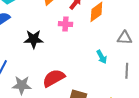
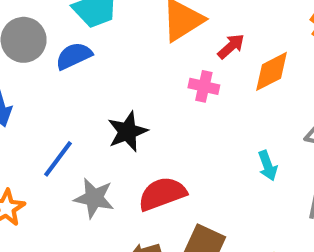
black star: (34, 39) -> (127, 132), moved, turned -30

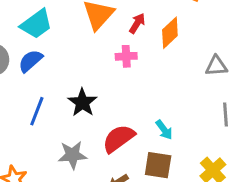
blue line: (58, 159) -> (37, 111), moved
cyan arrow: (268, 166) -> (164, 130), moved

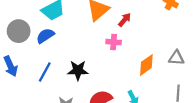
orange diamond: (170, 33) -> (146, 65), moved
black star: (82, 102) -> (78, 70), turned 30

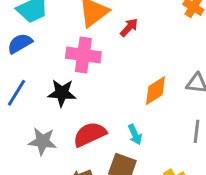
pink cross: (114, 42) -> (83, 55), moved, size x1.6

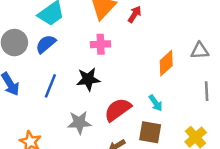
pink cross: (83, 55) -> (101, 44), size x0.7

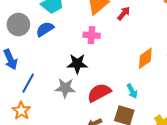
blue line: (50, 86) -> (28, 83), moved
gray star: (79, 123) -> (65, 88), moved

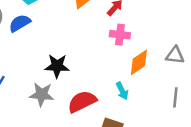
pink cross: (92, 35) -> (120, 35), moved
cyan arrow: (132, 91) -> (122, 91), moved

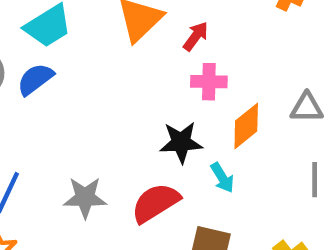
black star: (57, 66) -> (181, 142), moved

